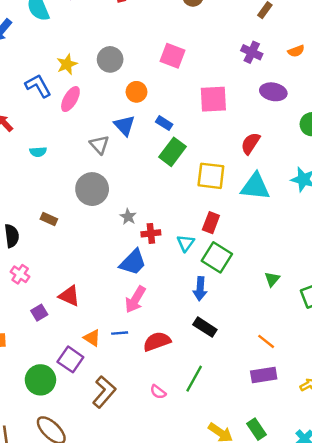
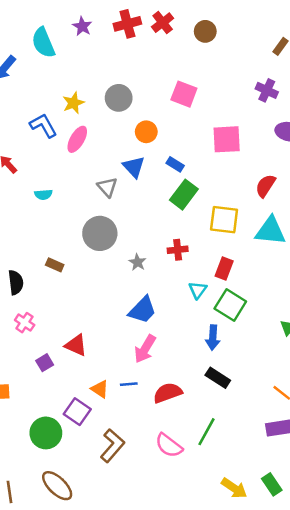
red cross: (151, 233) -> (178, 250), moved
pink semicircle: (158, 392) -> (169, 446), size x1.6

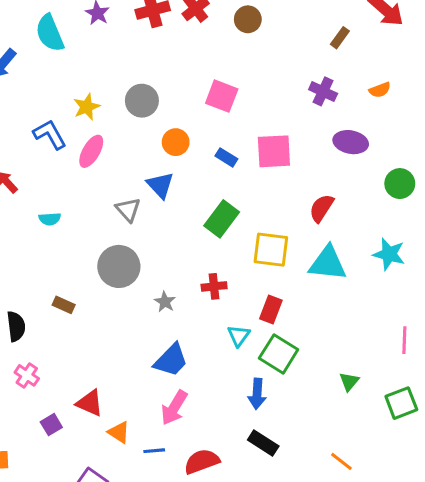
blue rectangle: (175, 164) -> (226, 157), moved
orange triangle: (100, 389) -> (119, 432), moved

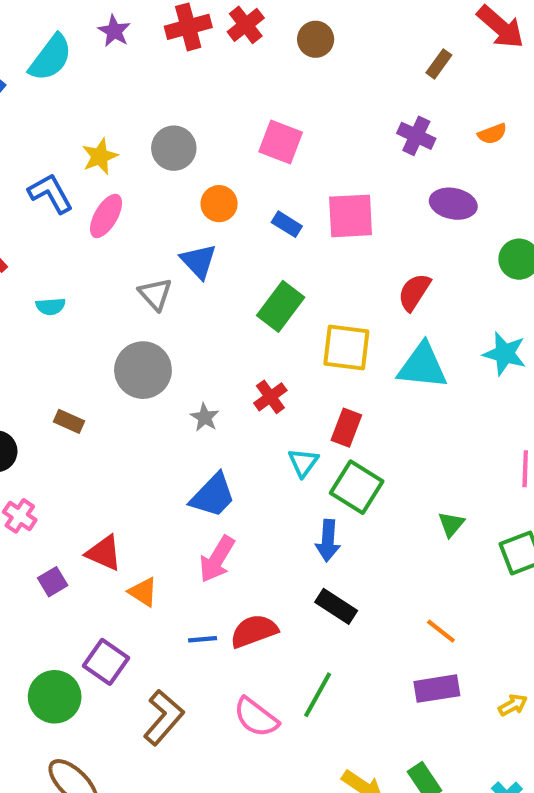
cyan semicircle: (50, 33) -> (51, 58), turned -120
red cross: (214, 286) -> (270, 397), turned -30
blue line: (154, 451) -> (203, 639), moved

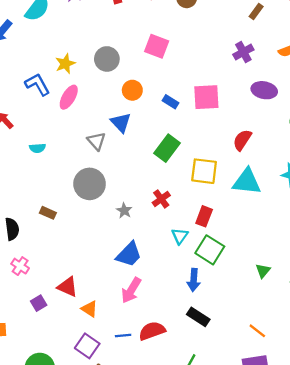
purple cross: (416, 136) -> (243, 52), turned 36
pink square: (281, 142) -> (157, 46), moved
purple square: (106, 662) -> (87, 346), moved

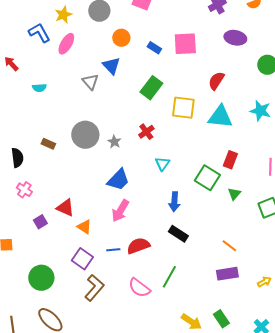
gray circle: (90, 184) -> (85, 135), moved
red rectangle: (204, 216) -> (230, 160), moved
green square: (210, 250) -> (207, 178), moved

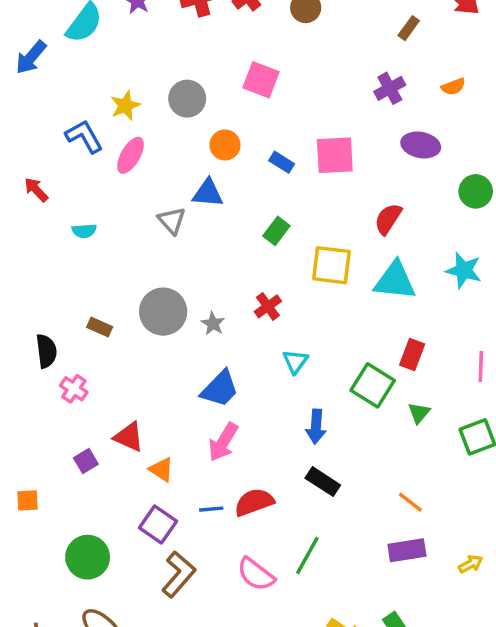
blue triangle: (111, 66) -> (208, 193), turned -42
green rectangle: (151, 88) -> (276, 231), size x0.7
pink cross: (24, 190) -> (74, 389), moved

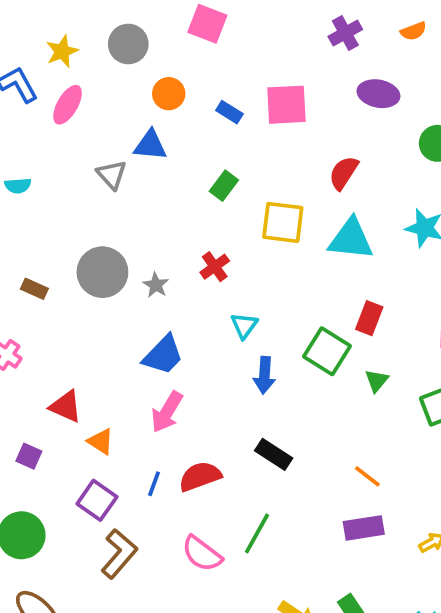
blue arrow: (316, 427) -> (264, 375), moved
purple square: (86, 461) -> (29, 456), moved, turned -35
blue line: (211, 509) -> (154, 484), turned -65

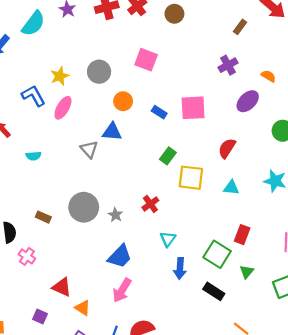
orange semicircle: (413, 31) -> (268, 76), moved, turned -128
purple ellipse: (378, 94) -> (248, 101), turned -55
green rectangle: (224, 186) -> (168, 156), moved
cyan triangle: (351, 239) -> (231, 188), size x0.6
black rectangle: (274, 454) -> (214, 291), moved

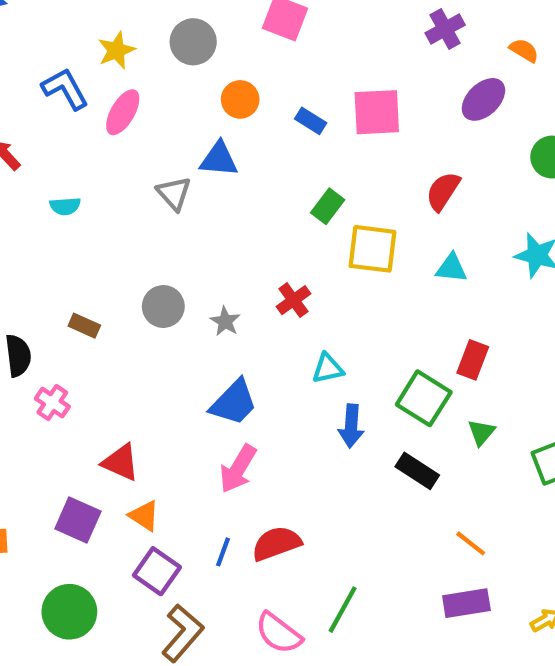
gray circle: (84, 207) -> (163, 306), size x0.7
cyan triangle: (168, 239) -> (328, 368), turned 42
orange triangle: (83, 308) -> (144, 516), moved
purple square: (40, 317) -> (78, 520), size x1.5

